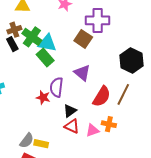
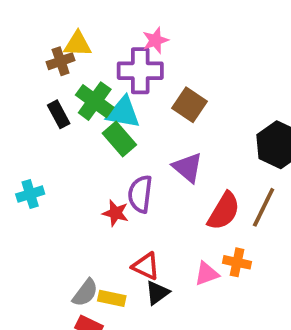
purple cross: (98, 20) -> (140, 71), moved
brown cross: (14, 30) -> (61, 61), moved
black triangle: (70, 111) -> (157, 293), moved
red triangle: (72, 126) -> (146, 266), moved

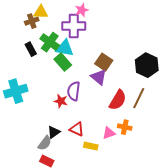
brown square: (190, 105) -> (104, 62), moved
cyan cross: (30, 194) -> (16, 91), size x1.6
black triangle: (157, 293) -> (54, 132), moved
yellow rectangle: (112, 298) -> (91, 146), moved

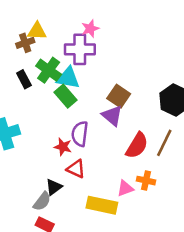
red triangle: (77, 129) -> (76, 169), moved
yellow rectangle: (91, 146) -> (102, 205), size x1.6

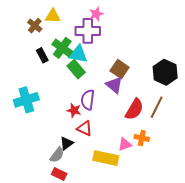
brown cross: (25, 43) -> (35, 26), moved, turned -32

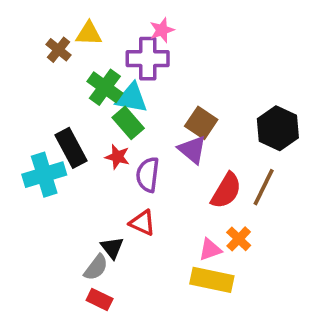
black rectangle: (42, 55) -> (71, 148), moved, size x1.5
red star: (74, 110) -> (117, 157), moved
orange cross: (142, 138) -> (239, 239), turned 32
black triangle: (67, 143) -> (112, 248), turned -32
yellow rectangle: (106, 158) -> (212, 280), moved

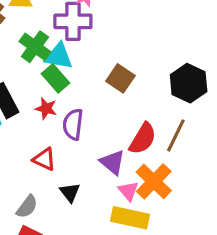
purple triangle: (192, 150) -> (113, 162), moved
red triangle: (142, 223) -> (44, 159), moved
orange cross: (239, 239) -> (154, 181), size x1.6
black triangle: (112, 248) -> (70, 192), moved
pink triangle: (210, 250) -> (128, 191), turned -50

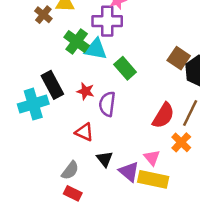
green rectangle: (56, 78) -> (125, 68), moved
brown square: (120, 78) -> (179, 58), moved
purple triangle: (113, 162) -> (129, 172), moved
orange cross: (154, 181) -> (181, 142), moved, size x0.7

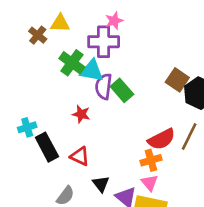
black rectangle: (52, 85) -> (47, 147), moved
cyan cross: (33, 104) -> (27, 127), size x0.6
purple semicircle: (107, 104) -> (104, 87), moved
red semicircle: (163, 116) -> (161, 139), turned 32
orange cross: (181, 142) -> (151, 160), moved, turned 30

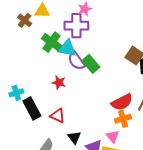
purple semicircle: (104, 87) -> (76, 61), turned -42
orange cross: (151, 160) -> (123, 119), moved

